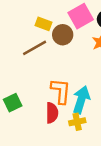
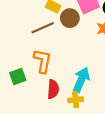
orange L-shape: (61, 91) -> (43, 61), moved

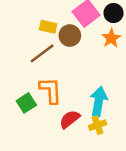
green square: (18, 77) -> (26, 103), moved
red semicircle: (53, 89) -> (70, 119), turned -120

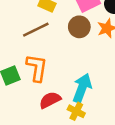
brown circle: (70, 36) -> (79, 27), moved
yellow cross: (97, 125) -> (76, 111), turned 35

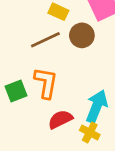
brown circle: (79, 27) -> (82, 35), moved

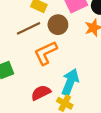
orange L-shape: (46, 83) -> (46, 53), moved, turned -125

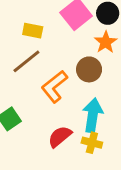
brown circle: (58, 25) -> (89, 69), moved

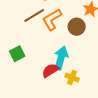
orange L-shape: (54, 87) -> (52, 19), moved
cyan arrow: (93, 115) -> (61, 58), moved

